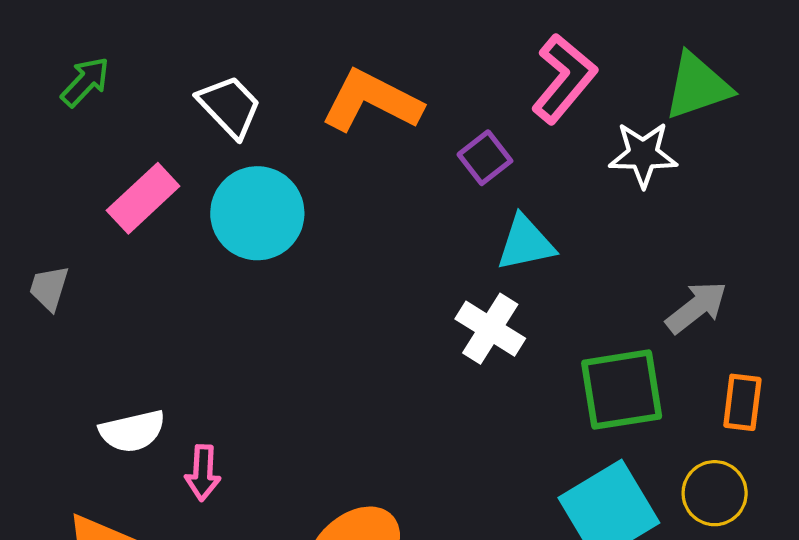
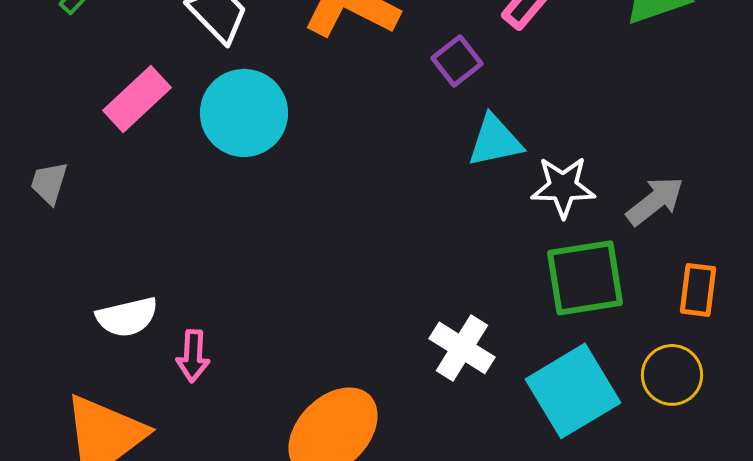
white star: (643, 154) -> (563, 187), moved
white cross: (490, 329) -> (462, 348), moved

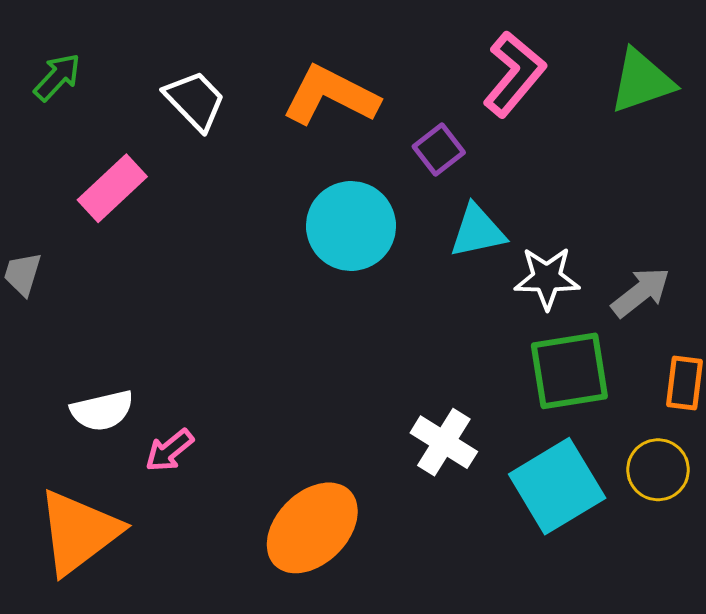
cyan circle: (244, 113) -> (351, 226), moved
pink arrow: (193, 356) -> (169, 450), turned 48

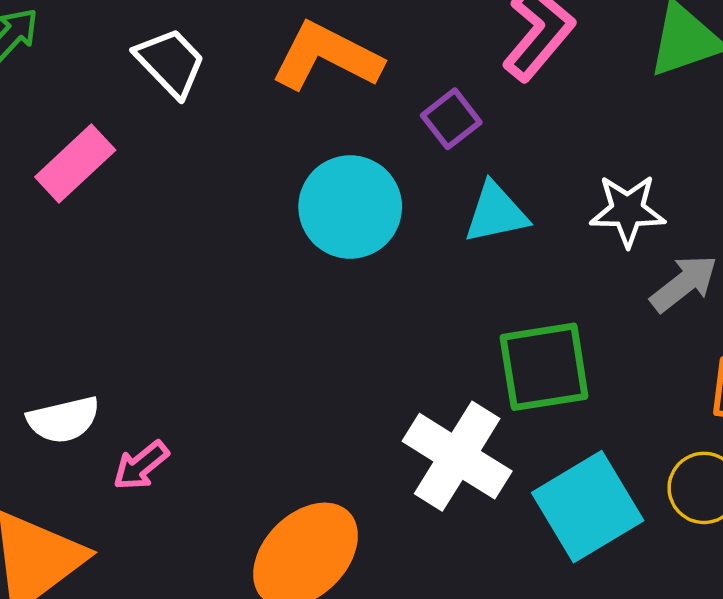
white star: (547, 278) -> (628, 211), moved
green square: (569, 371) -> (544, 367), moved
white cross: (444, 442) -> (457, 456), size x1.4

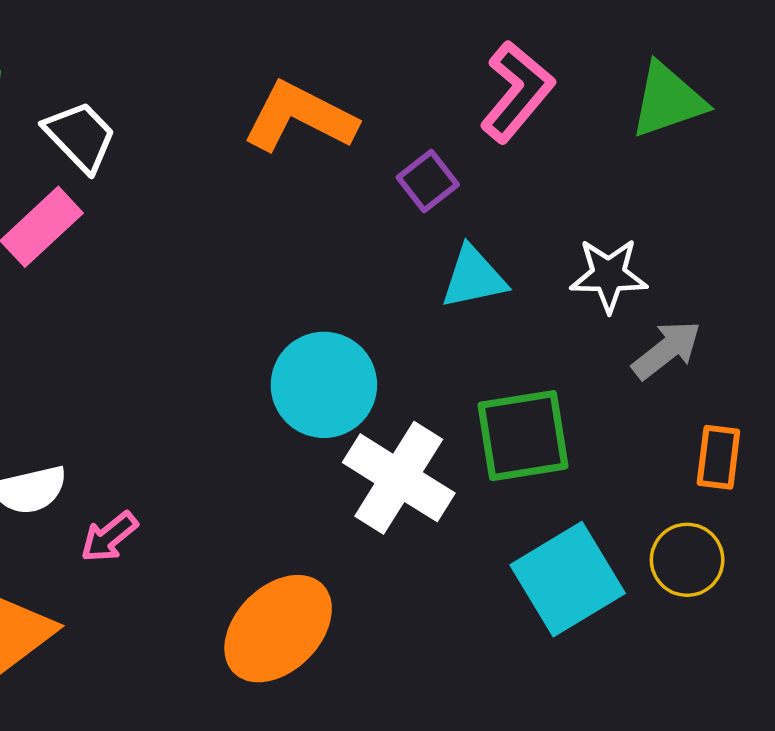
white trapezoid: (170, 62) -> (80, 136), moved
cyan circle: (350, 207) -> (324, 385), moved
white cross: (457, 456) -> (399, 478), moved

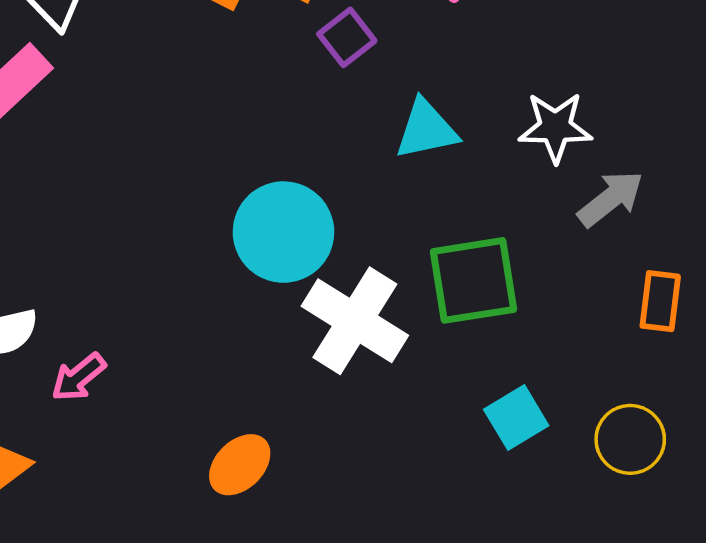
purple square: (428, 181) -> (347, 37), moved
yellow circle: (687, 560) -> (630, 439), moved
cyan square: (568, 579) -> (516, 418), size x0.6
orange ellipse: (278, 629) -> (240, 465), size x0.6

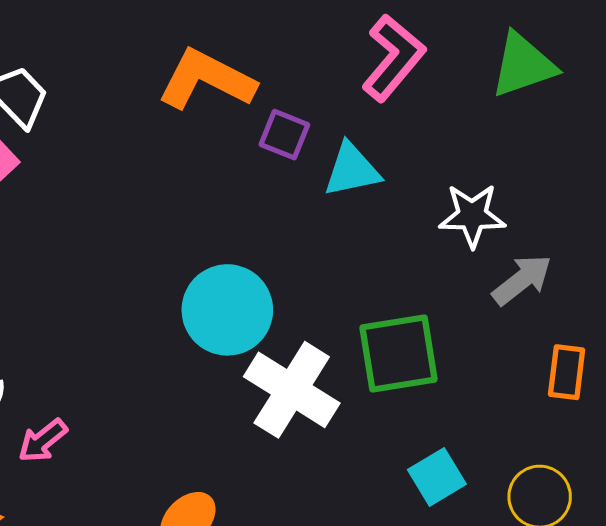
purple square: (347, 37) -> (284, 135), turned -30
cyan triangle: (426, 130) -> (352, 170), moved

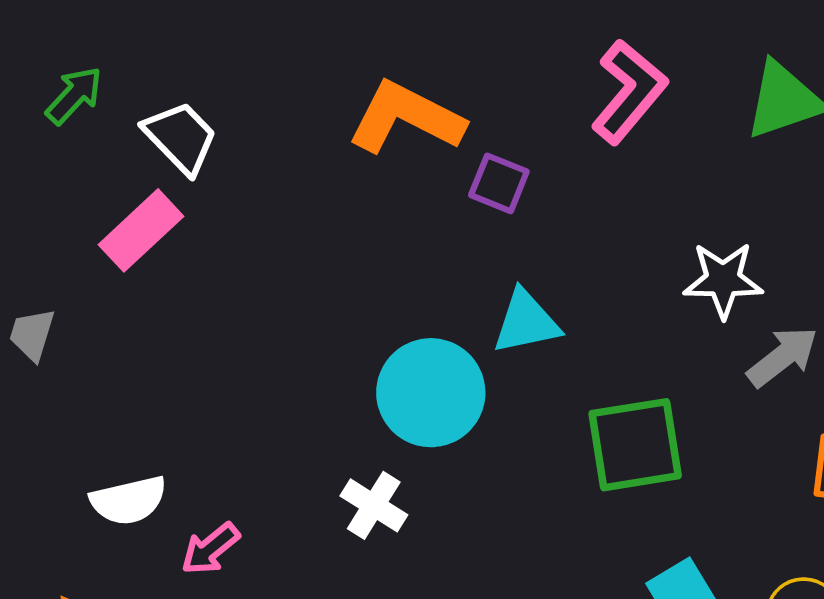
cyan triangle: (352, 170) -> (526, 322), moved
white cross: (292, 390) -> (374, 505), moved, size x0.6

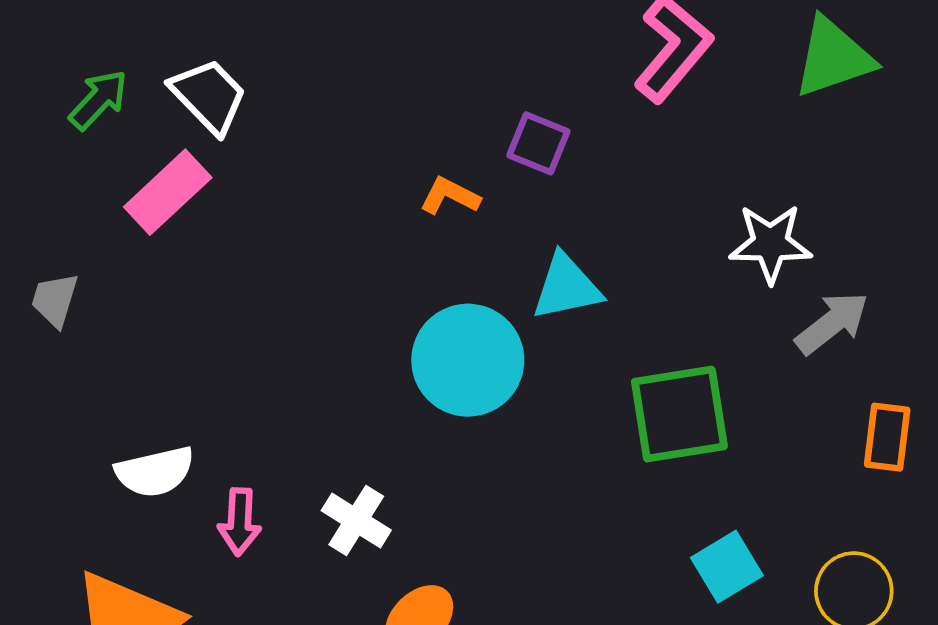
green arrow: (74, 95) -> (98, 100), moved
orange L-shape: (406, 118) -> (450, 196), moved, size x0.5
white cross: (374, 505) -> (356, 520), moved
pink arrow: (210, 549) -> (240, 522), turned -48

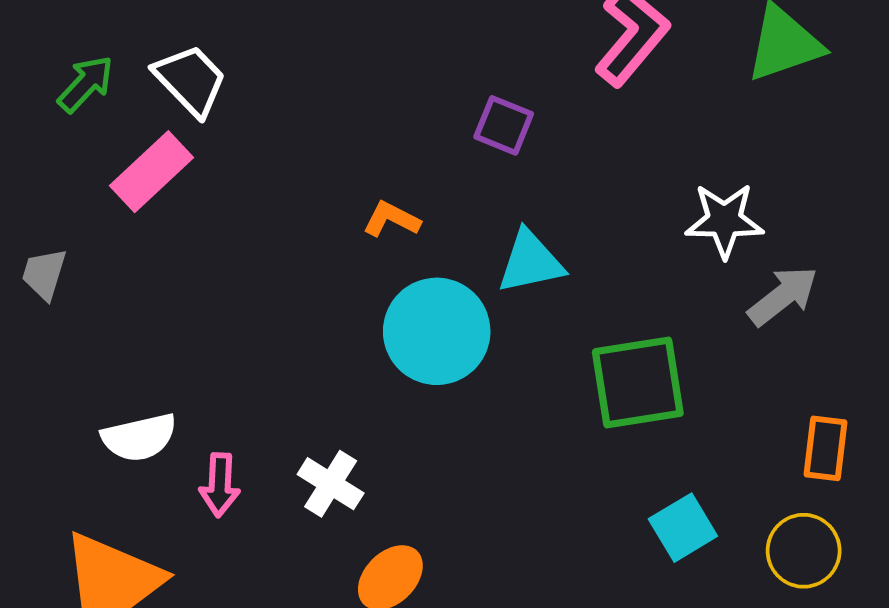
orange L-shape: (450, 196) -> (392, 219), moved
orange rectangle: (887, 437) -> (826, 448), moved

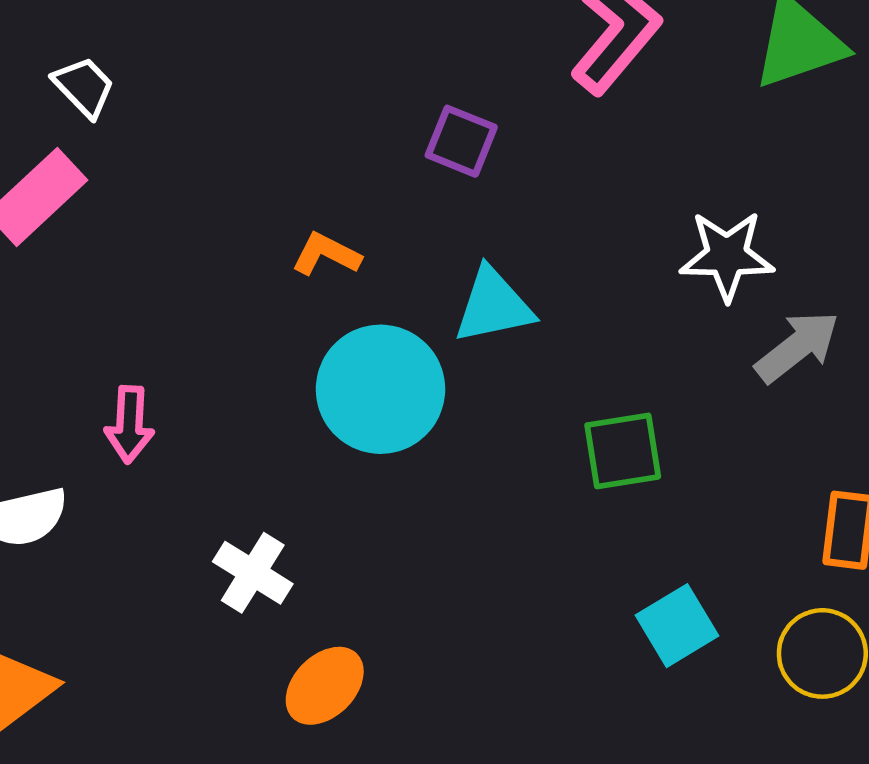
white trapezoid: (190, 80) -> (84, 87), size x0.7
green square: (638, 383) -> (623, 451), size x0.7
pink arrow: (220, 485) -> (129, 424), moved

